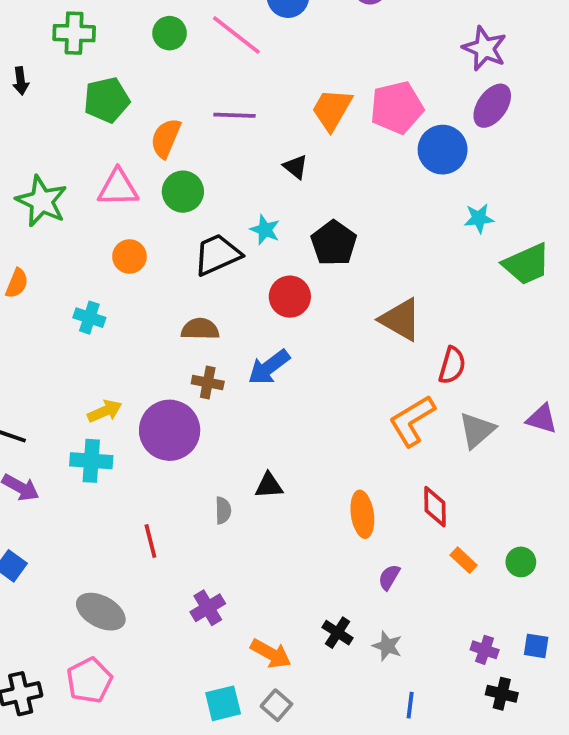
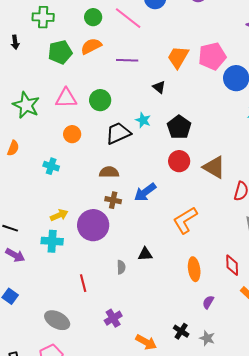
orange semicircle: (166, 138) -> (91, 46), moved, turned 40
red circle: (290, 297) -> (179, 161), moved
orange L-shape: (412, 421) -> (185, 220), moved

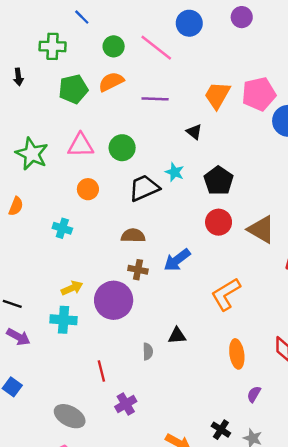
purple cross: (113, 318) -> (126, 404), moved

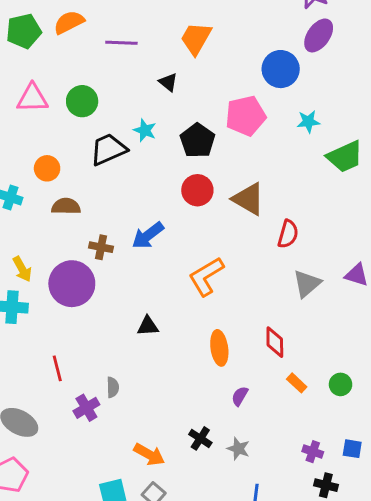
pink pentagon: (259, 94) -> (246, 116), moved
orange circle: (88, 189) -> (47, 168), moved
brown semicircle: (133, 236) -> (66, 206), moved
yellow arrow: (72, 288) -> (22, 269), turned 85
gray semicircle: (148, 352) -> (113, 387), moved

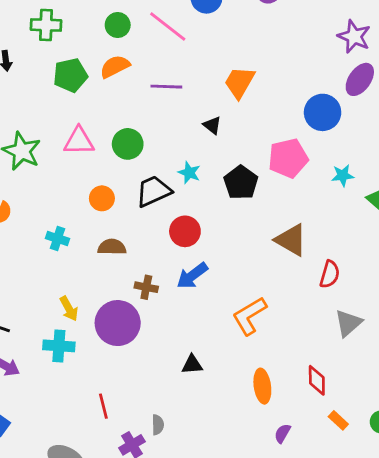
cyan star: (308, 122) -> (343, 175), moved
orange circle: (47, 168) -> (102, 198), moved
red circle: (197, 190) -> (185, 231), moved

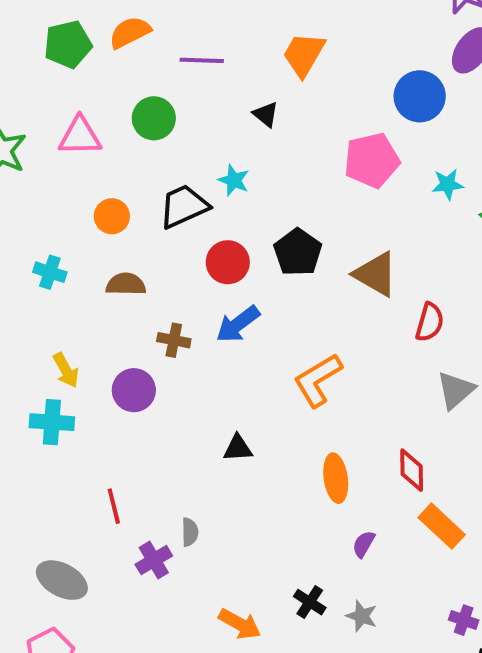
green circle: (128, 144) -> (154, 118), moved
black pentagon: (241, 183) -> (298, 252), moved
purple circle: (118, 323) -> (134, 390), size x0.7
orange rectangle: (338, 420) -> (442, 526), size x1.6

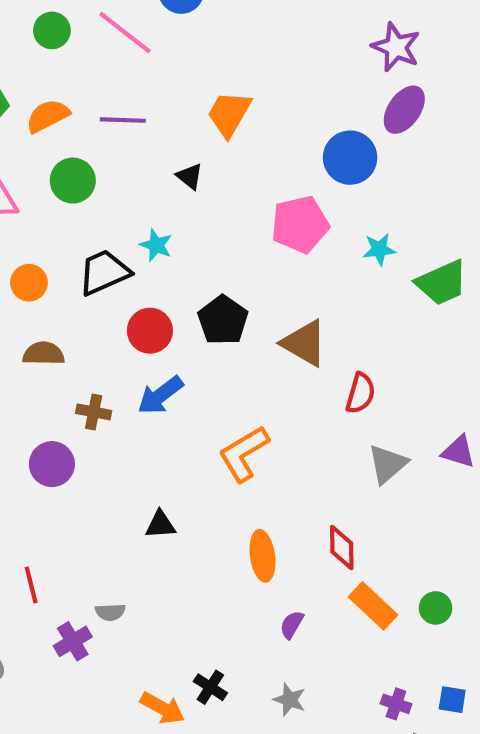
orange semicircle: (130, 32) -> (48, 116), moved
gray semicircle: (190, 532) -> (110, 612), turned 88
black cross: (310, 602) -> (210, 687), moved

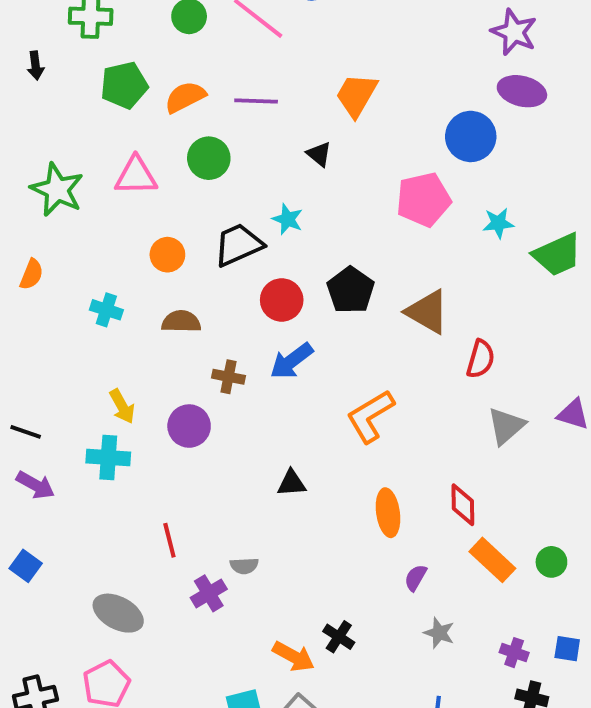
purple ellipse: (404, 110) -> (522, 91), turned 69
gray star: (290, 700) -> (439, 633), moved

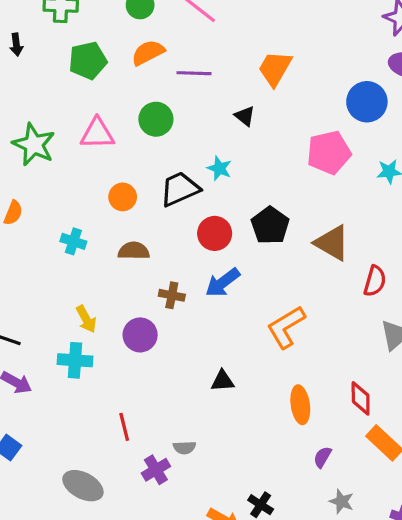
orange semicircle: (185, 97) -> (148, 53), moved

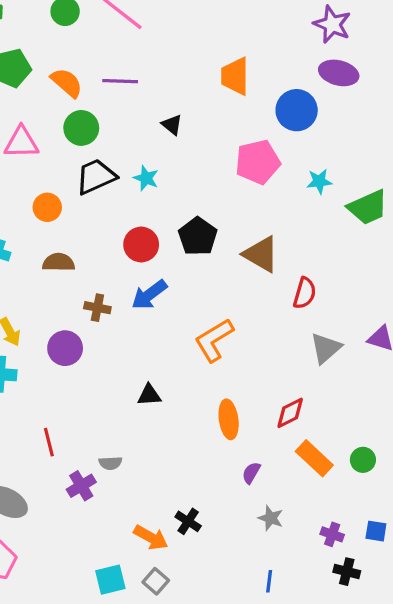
orange semicircle: (148, 53) -> (67, 83), moved, turned 68
orange trapezoid: (275, 68) -> (235, 76), moved, turned -30
black trapezoid: (180, 189) -> (96, 177), moved
red diamond: (361, 398) -> (290, 413), turned 64

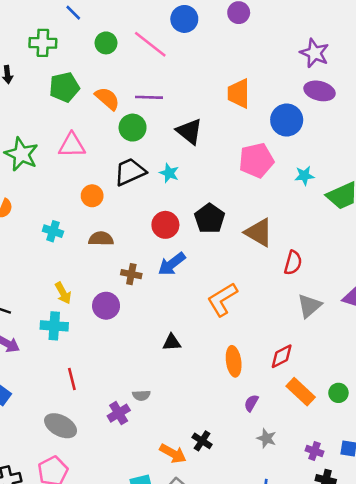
black triangle: (172, 125) -> (189, 131), size x1.6
green circle: (81, 128) -> (133, 128), moved
red line: (49, 442) -> (72, 379), moved

